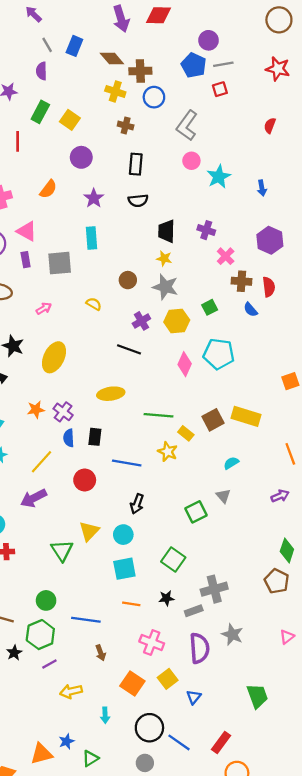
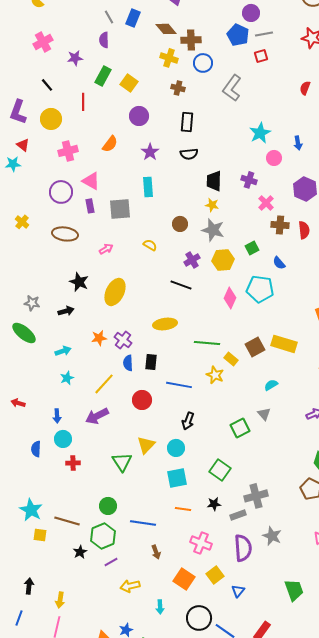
pink circle: (191, 161) -> (274, 158), moved
blue semicircle: (251, 310) -> (279, 263), moved

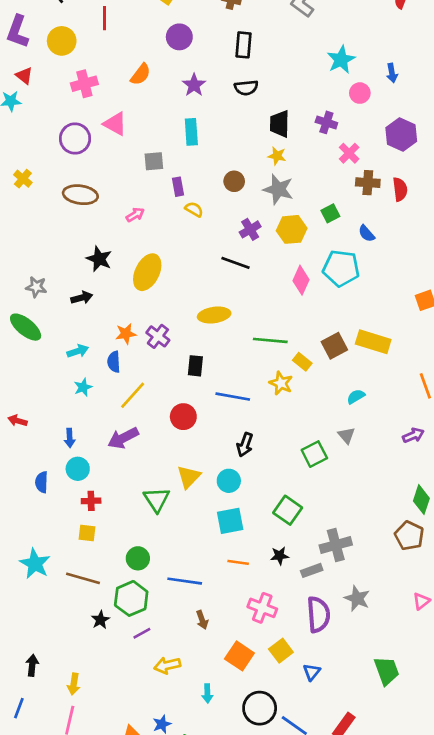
purple rectangle: (90, 206) -> (178, 187), moved
gray square: (120, 209) -> (154, 161), size x0.7
blue semicircle: (128, 363) -> (114, 362), moved
yellow square: (40, 535) -> (87, 533), moved

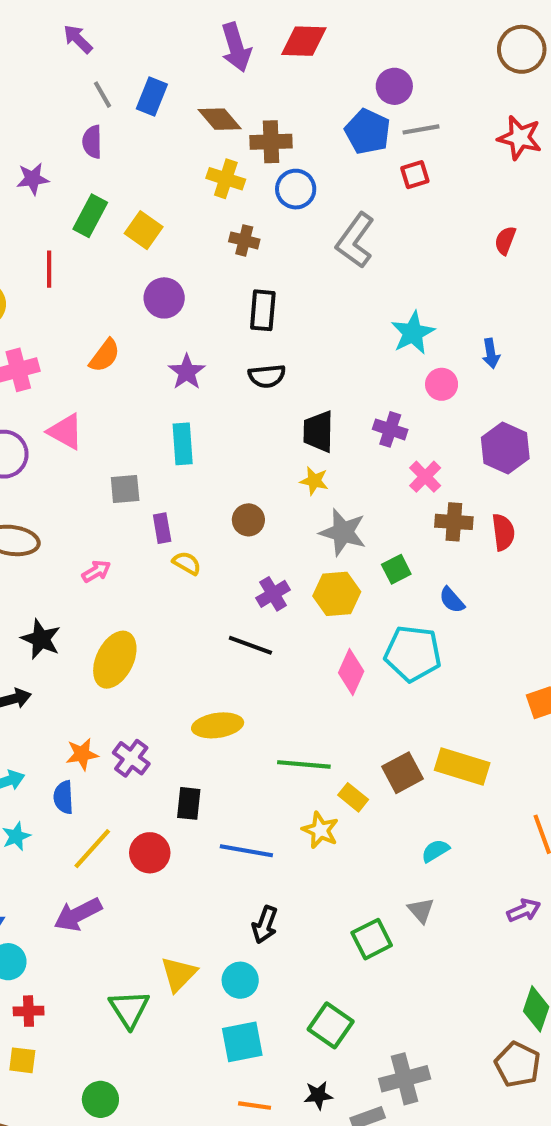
gray star: (278, 189) -> (343, 532), moved
red circle: (183, 417) -> (150, 853), moved

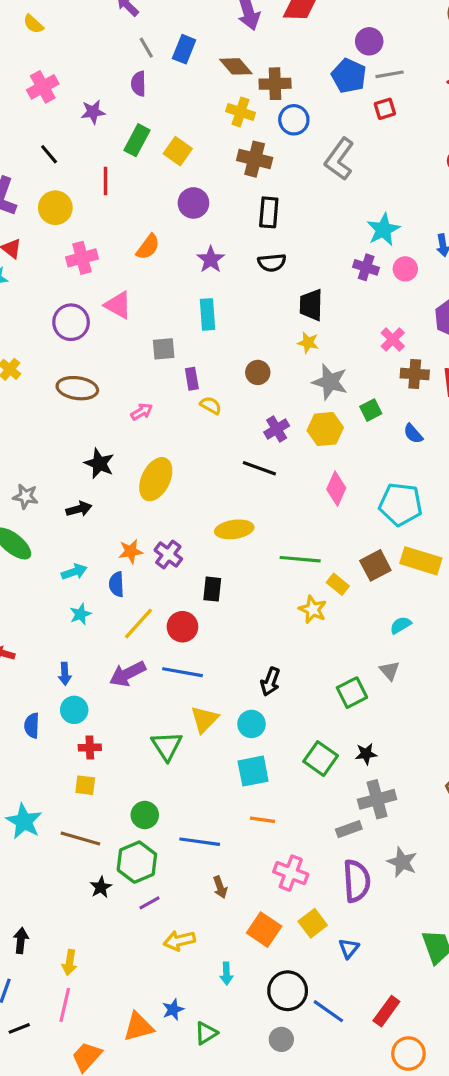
brown cross: (244, 240) -> (255, 159), size x1.5
purple cross: (390, 429) -> (366, 267), moved
cyan pentagon: (413, 653) -> (401, 504), moved
blue line: (246, 851) -> (182, 672), moved
black star: (318, 1095) -> (366, 754), moved

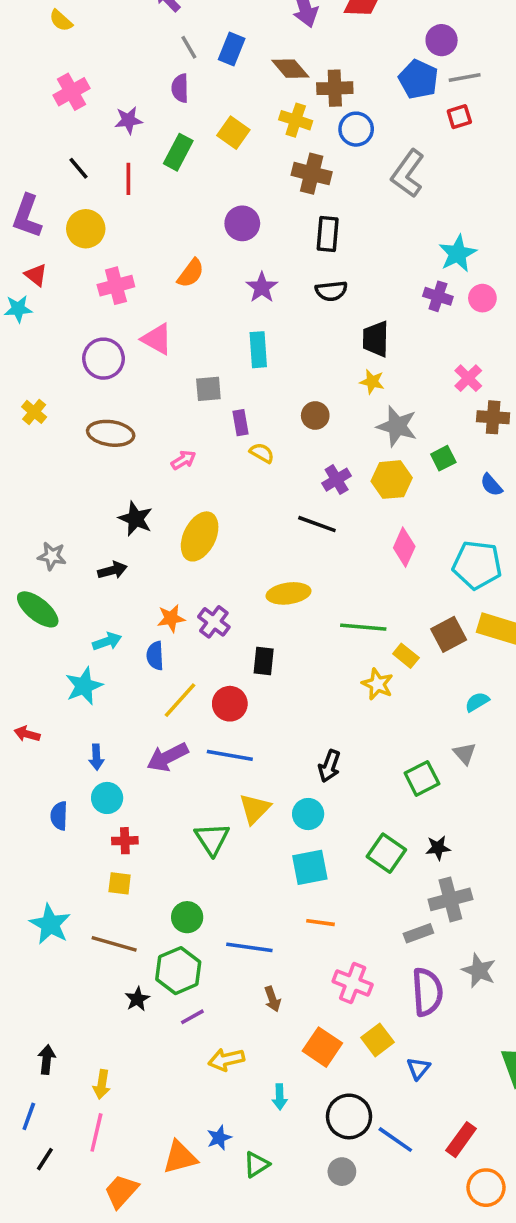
yellow square: (178, 151) -> (233, 133), moved
red line: (106, 181) -> (128, 179), moved
cyan star: (80, 614) -> (84, 686), moved, size x1.5
black line: (19, 1028) -> (45, 1159), turned -35

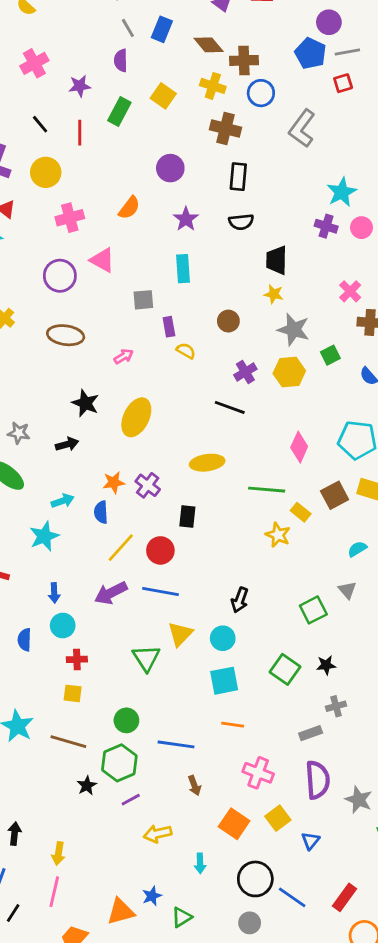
pink diamond: (404, 547) -> (299, 447), moved
gray cross: (450, 899) -> (336, 706), size x0.6
gray star: (479, 971) -> (359, 800), moved

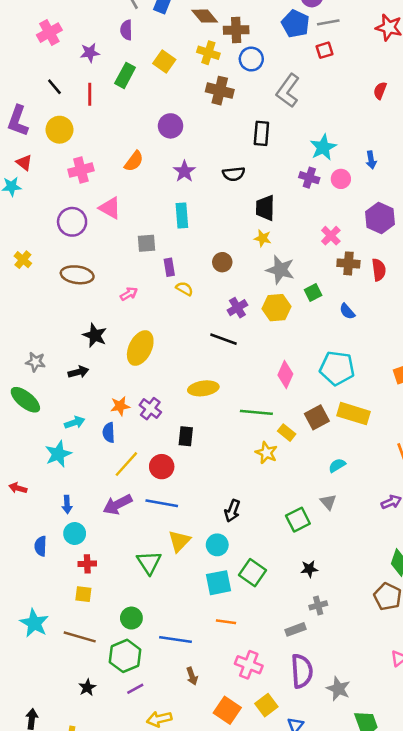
black rectangle: (238, 177) -> (261, 133), moved
green square: (285, 669) -> (253, 573), moved
black star: (87, 786) -> (87, 687), moved

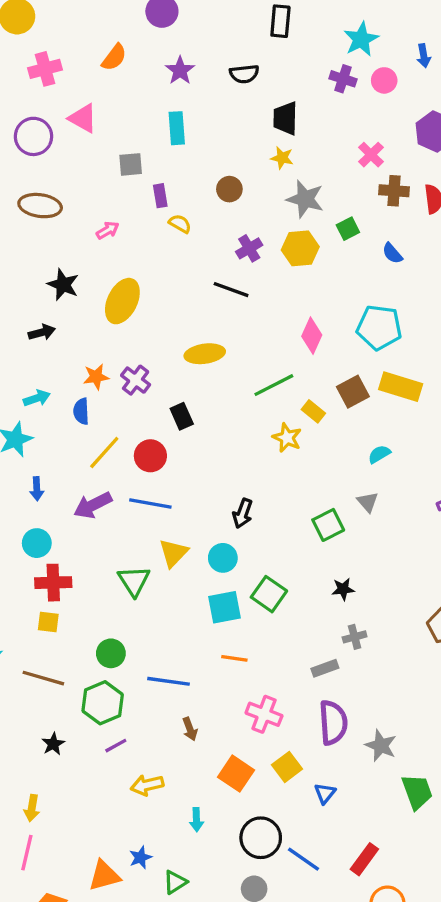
green line: (256, 412) -> (274, 385), turned -32
black rectangle: (186, 436) -> (182, 416), turned -30
blue arrow: (67, 504) -> (37, 489), moved
red cross: (87, 564) -> (53, 583), size x1.5

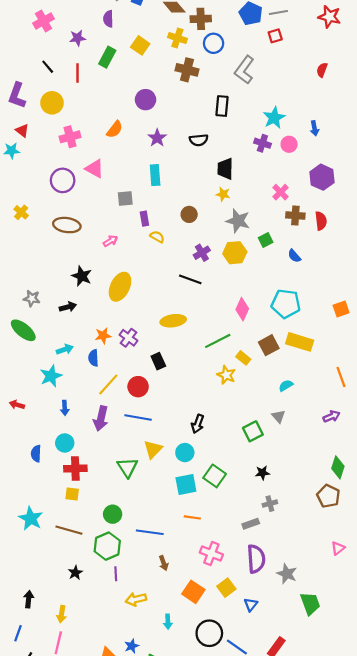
purple arrow: (93, 505) -> (101, 419), turned -50
purple line: (116, 746) -> (116, 574), turned -64

